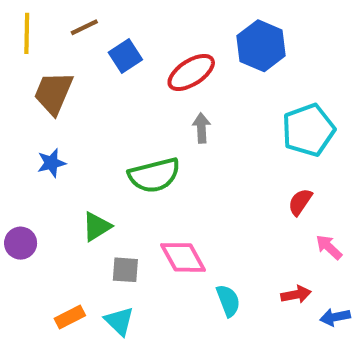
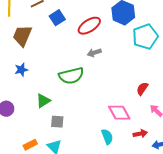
gray arrow: (201, 128) -> (94, 53), turned -104
cyan pentagon: (308, 130) -> (145, 37), moved
pink diamond: (183, 257) -> (119, 113), moved

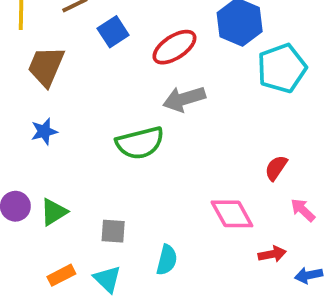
gray arrow: (94, 53) -> (184, 99), size x1.5
green triangle: (43, 101) -> (54, 212), moved
cyan semicircle: (107, 137) -> (167, 260), moved, turned 35

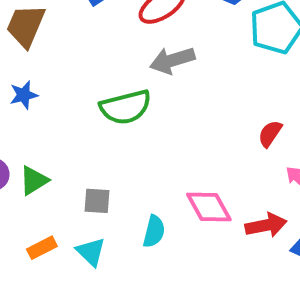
pink diamond: (232, 214) -> (209, 207), moved
red arrow: (272, 254) -> (266, 225), size x1.4

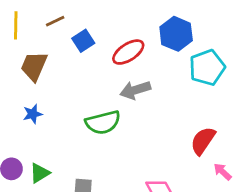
red semicircle: (270, 134) -> (203, 141), size x1.5

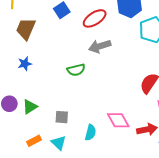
green semicircle: (103, 122) -> (76, 70), size x0.7

